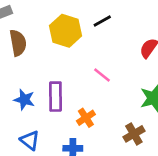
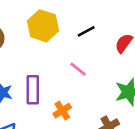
black line: (102, 21) -> (86, 31), moved

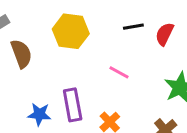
black line: (86, 31) -> (133, 27), moved, turned 30

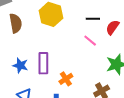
pink line: (119, 72) -> (90, 41), moved

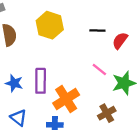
pink line: (90, 41) -> (99, 69), moved
orange cross: (66, 79) -> (66, 99), size x1.6

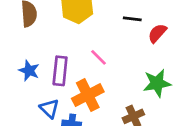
pink line: (99, 69) -> (98, 57), moved
blue triangle: (19, 118) -> (49, 109), moved

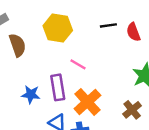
red semicircle: (157, 33) -> (133, 32), turned -48
pink line: (98, 57) -> (78, 64), moved

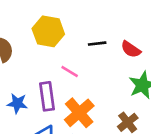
black line: (108, 25) -> (97, 44), moved
red semicircle: (133, 32) -> (131, 49), moved, turned -36

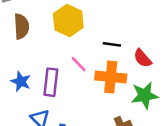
orange cross: (79, 113) -> (111, 77), moved, turned 32

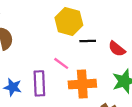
yellow hexagon: (68, 21) -> (69, 21), moved
orange cross: (111, 77) -> (82, 84), moved

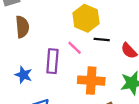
pink line: (61, 63) -> (75, 48), moved
purple rectangle: (39, 83) -> (52, 61), moved

